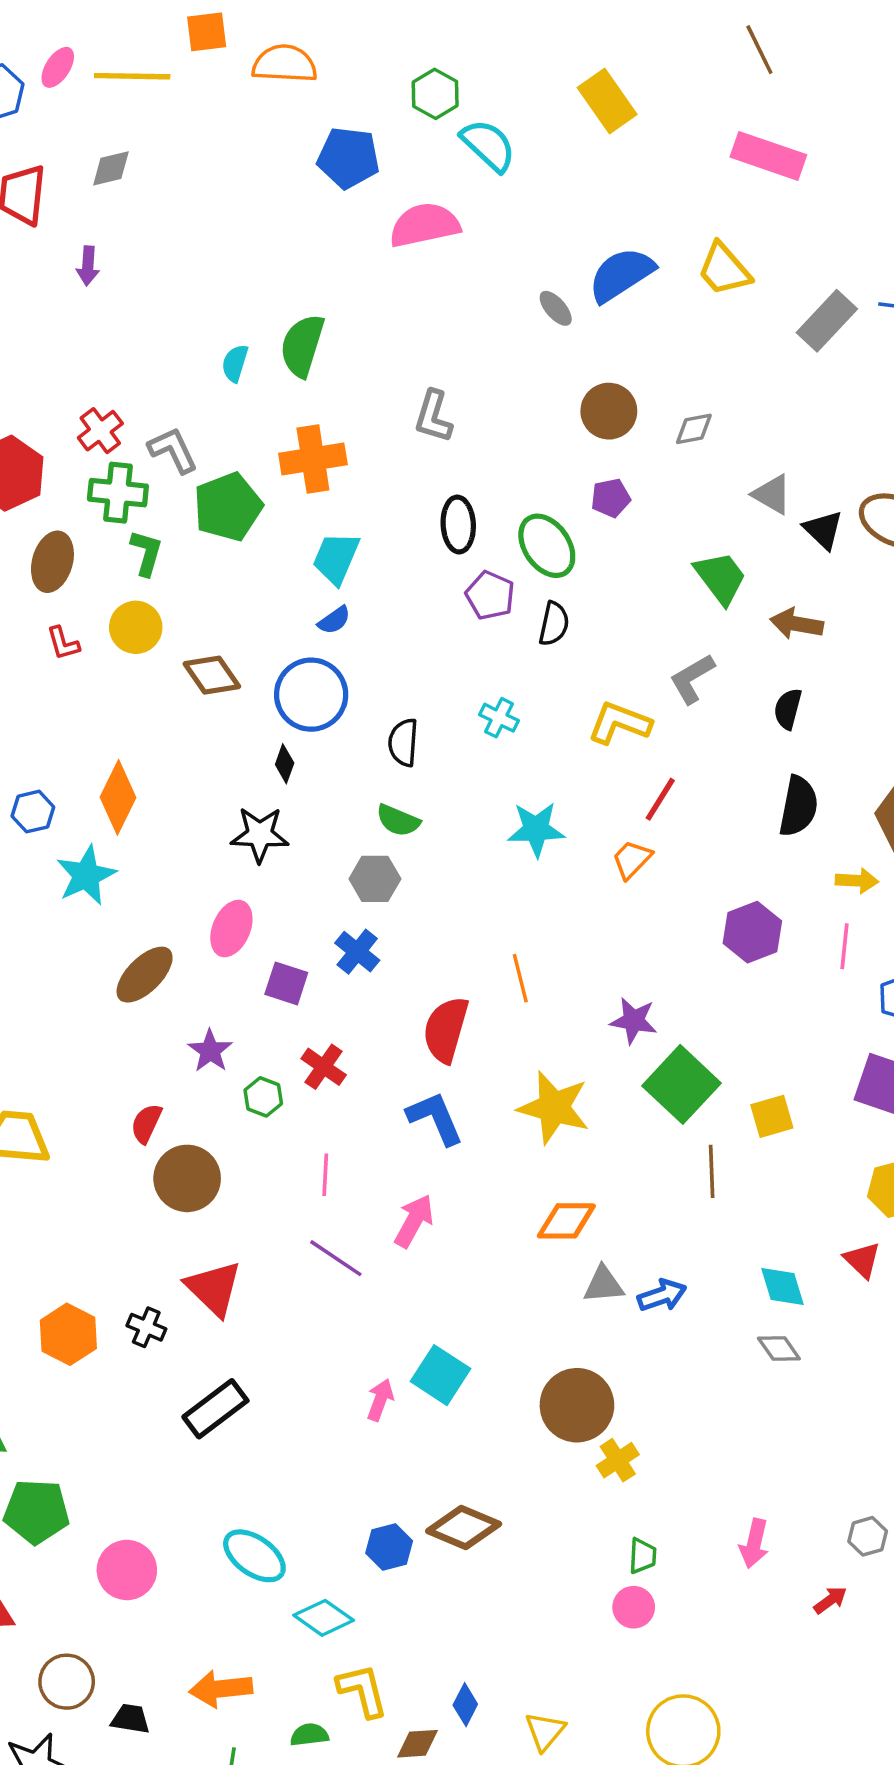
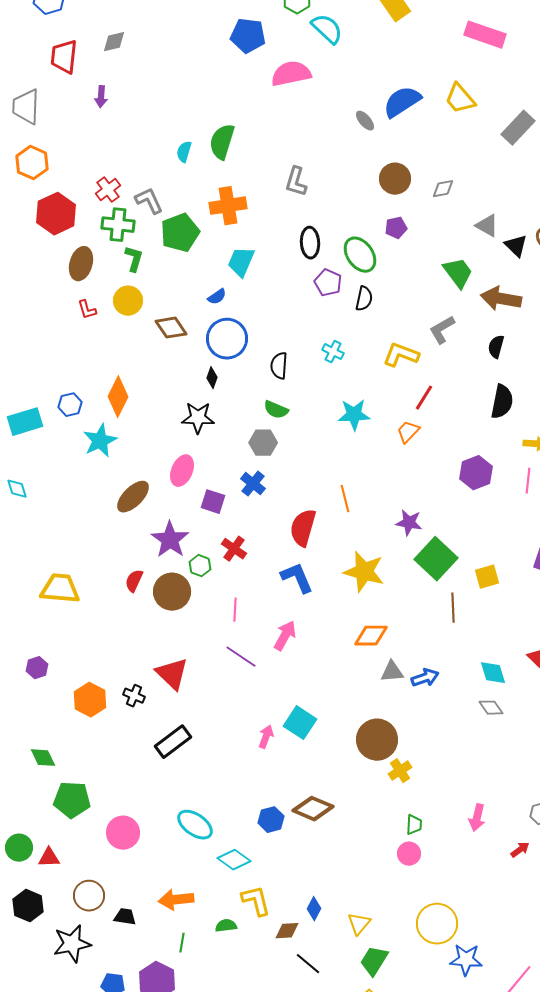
blue semicircle: (334, 620) -> (217, 297), moved
brown arrow: (797, 624) -> (501, 299), size x1.4
purple star: (210, 1051) -> (170, 540), size x1.5
brown circle: (187, 1178) -> (172, 592), moved

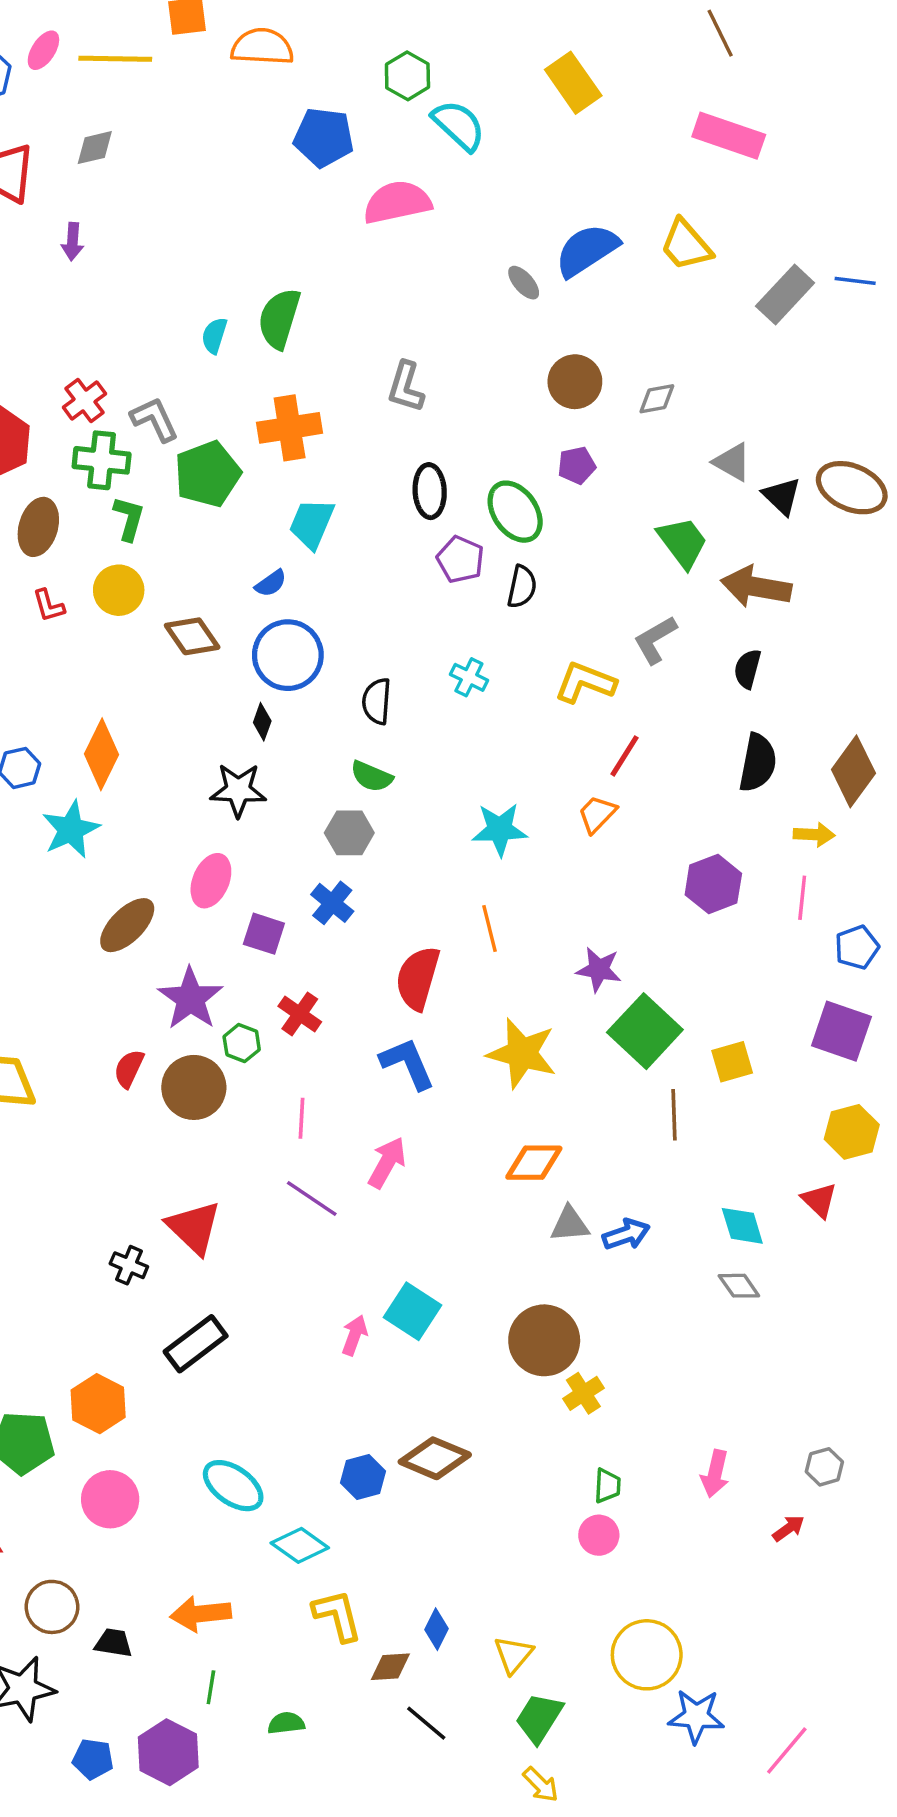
cyan star: (354, 415) -> (500, 829), moved
orange hexagon: (90, 700) -> (98, 1404), moved
green semicircle: (226, 926) -> (286, 1723), moved

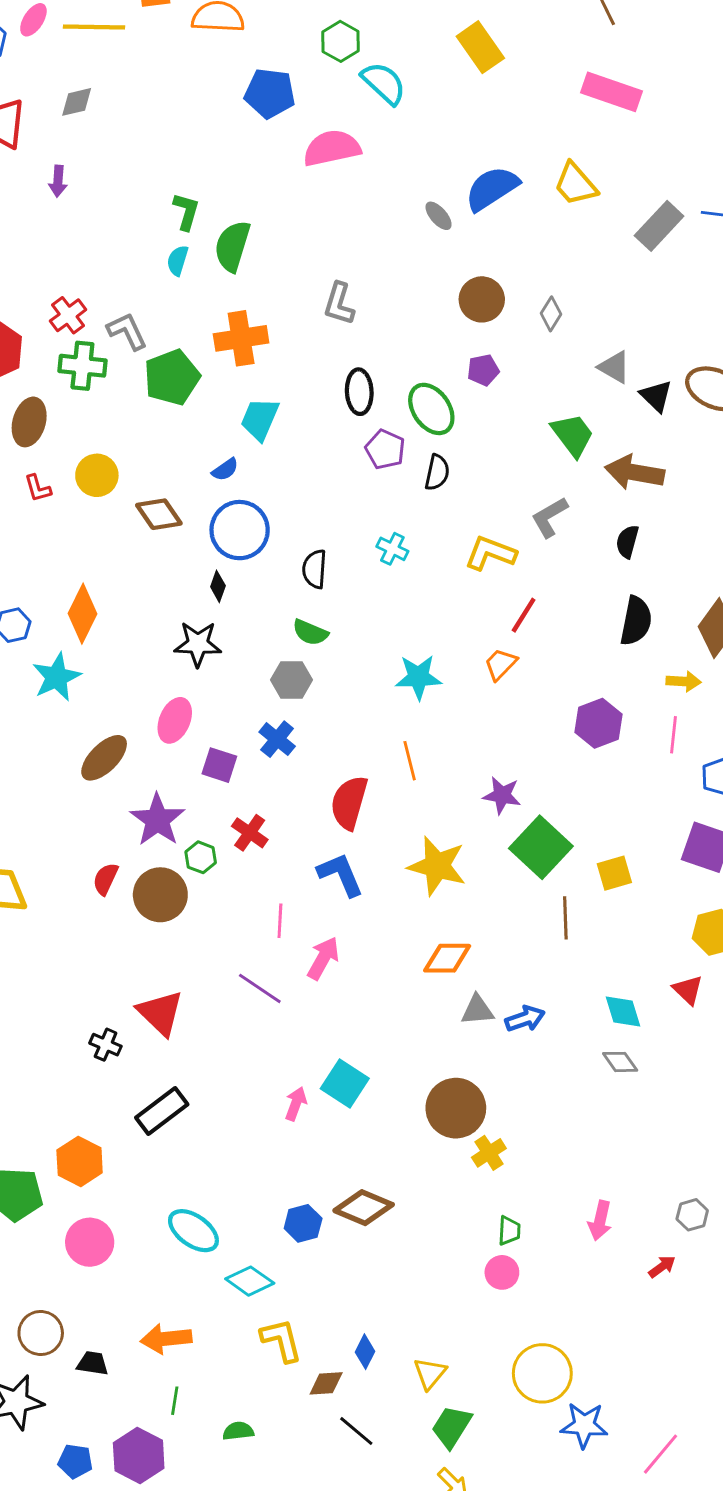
gray diamond: (657, 399) -> (551, 314), turned -48
green L-shape: (129, 518) -> (186, 211), moved
pink line: (301, 1118) -> (280, 921), moved

